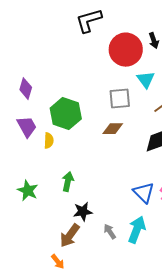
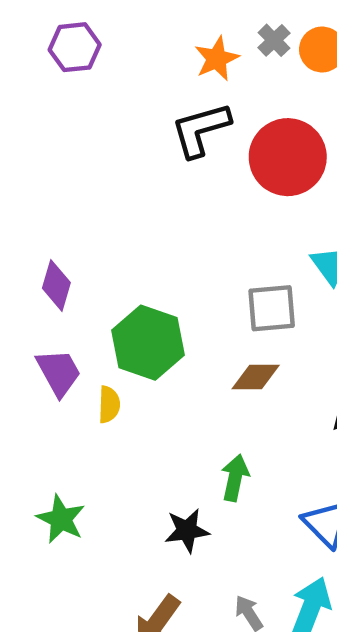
red circle: (126, 50) -> (288, 157), moved
green arrow: (68, 182) -> (235, 478), moved
black star: (83, 212) -> (187, 530), moved

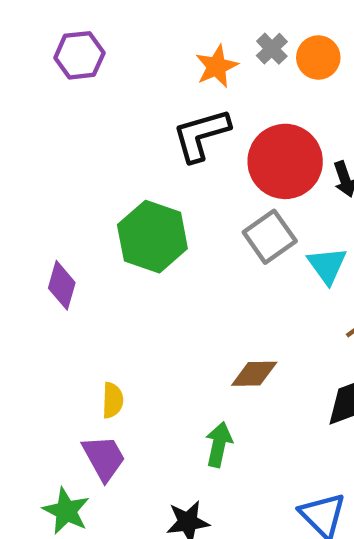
gray square: (272, 308) -> (270, 237), moved, turned -30
green hexagon: (148, 343) -> (152, 237), moved
purple trapezoid: (59, 372) -> (104, 458), moved
green arrow: (235, 478) -> (219, 445), moved

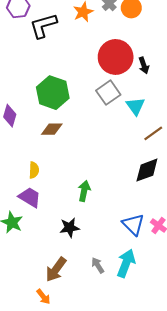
black L-shape: (201, 135) -> (43, 26), moved
brown diamond: (254, 374) -> (52, 129), moved
purple trapezoid: (104, 458) -> (30, 197), turned -30

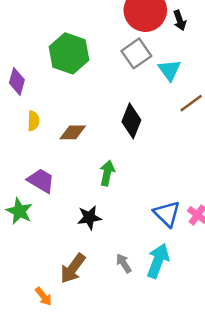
brown diamond: (52, 129) -> (73, 132), moved
yellow semicircle: (34, 170) -> (33, 121), moved
black diamond: (147, 170) -> (131, 121), moved, turned -48
orange arrow: (43, 297) -> (44, 296), moved

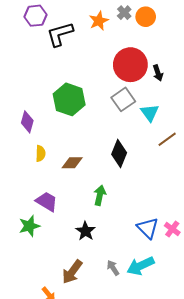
green star: (19, 211) -> (29, 226), turned 30
black star: (89, 218) -> (85, 231), turned -30
cyan arrow: (158, 261) -> (141, 266), turned -136

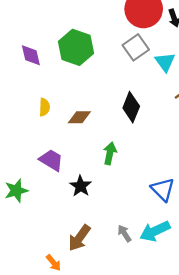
purple diamond: (27, 122) -> (31, 55), moved, turned -30
green star: (29, 226) -> (16, 191), moved
black star: (85, 231) -> (80, 186), moved

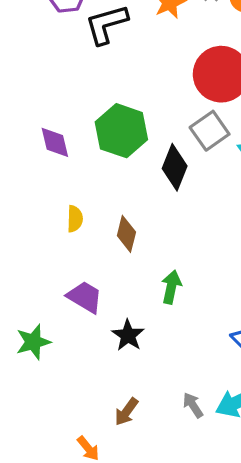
black diamond: (131, 107) -> (175, 167), moved
brown diamond: (79, 117) -> (126, 234), turned -75
brown arrow: (79, 238) -> (126, 412), size x0.7

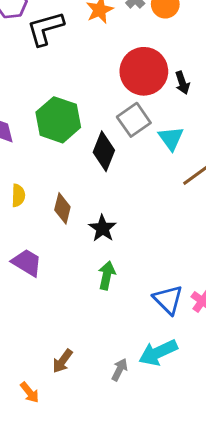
green arrow: (171, 287) -> (107, 275), moved
black star: (128, 335) -> (102, 228), moved
gray arrow: (193, 405) -> (120, 370), moved, turned 60

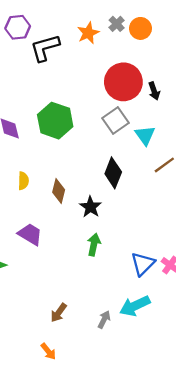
black diamond: (104, 151) -> (113, 173), moved
blue triangle: (168, 300) -> (143, 264), turned 30
orange arrow: (30, 392) -> (48, 351), moved

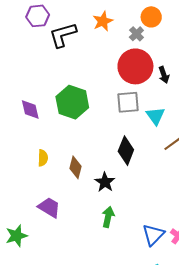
gray cross: (117, 24) -> (136, 34), moved
gray square: (115, 121) -> (128, 102), turned 30

